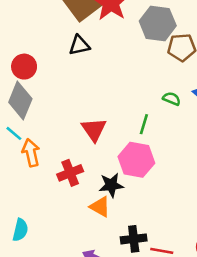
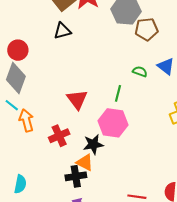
black cross: (134, 239) -> (76, 176), moved

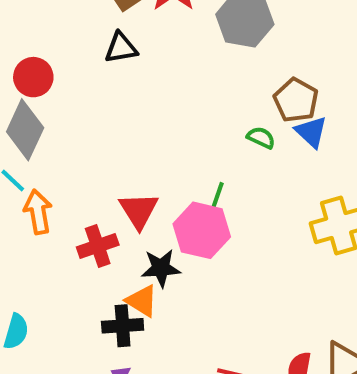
brown pentagon: (146, 29) -> (296, 100), moved, turned 30
green line: (118, 93) -> (217, 198), moved
red triangle: (77, 99) -> (139, 210), moved

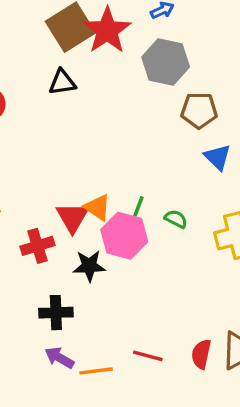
brown pentagon: (296, 100) -> (199, 110), moved, turned -30
green semicircle: (261, 138) -> (176, 219), moved
orange triangle: (142, 301) -> (97, 207), moved

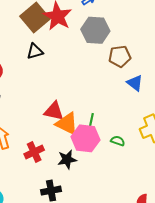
orange triangle: (97, 207) -> (67, 124), size x1.4
red triangle: (72, 217) -> (54, 111), moved, turned -40
green semicircle: (176, 219) -> (118, 141), moved

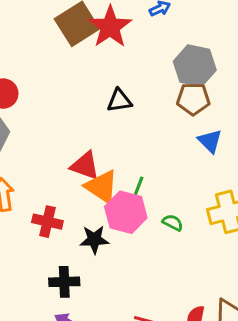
gray hexagon: (95, 30) -> (195, 66), moved
black triangle: (35, 51) -> (119, 101), moved
red cross: (34, 152) -> (47, 222), turned 30

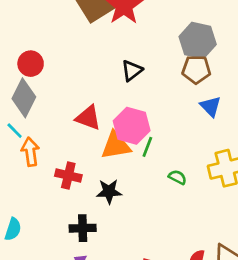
black triangle: (119, 101) -> (132, 71), turned -30
red triangle: (85, 166) -> (88, 118), moved
orange triangle: (102, 187) -> (116, 145), turned -44
pink hexagon: (126, 212) -> (132, 126), moved

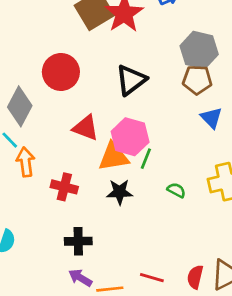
red circle: (31, 64) -> (61, 72), moved, size x1.4
black triangle: (132, 71) -> (131, 80), size x1.4
black star: (109, 191) -> (120, 192), moved

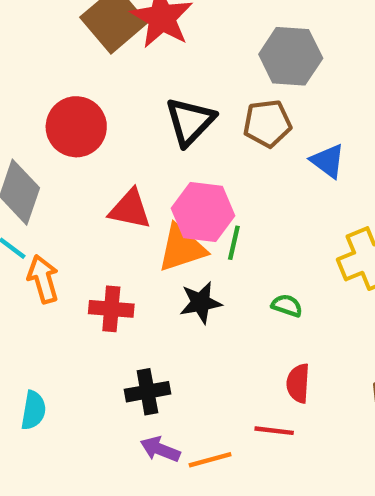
brown pentagon: (197, 80) -> (267, 123), moved
green semicircle: (176, 190) -> (287, 306), moved
red semicircle: (195, 277) -> (298, 383), moved

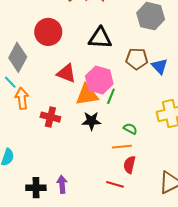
black triangle: (190, 121) -> (100, 38), turned 40
brown pentagon: (267, 123) -> (137, 59), moved
black cross: (147, 392) -> (36, 188), moved
purple arrow: (160, 449) -> (62, 184), turned 54
orange line: (210, 460) -> (122, 147), moved

